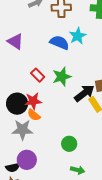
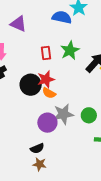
red rectangle: (38, 75) -> (46, 53), turned 48
gray star: (22, 130) -> (63, 114), moved
purple circle: (27, 160) -> (47, 123), moved

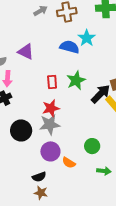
black circle: (31, 85) -> (21, 130), moved
orange semicircle: (49, 93) -> (69, 163), moved
gray star: (63, 114) -> (50, 124), moved

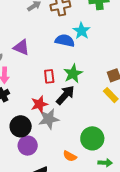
black arrow: (101, 94) -> (65, 95), moved
red star: (51, 108) -> (39, 104), moved
green circle: (92, 146) -> (92, 138), size x1.5
purple circle: (50, 151) -> (28, 146), moved

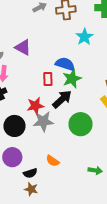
blue semicircle: (65, 41) -> (65, 64), moved
green circle: (92, 138) -> (81, 124), moved
purple circle: (28, 146) -> (12, 157), moved
orange semicircle: (70, 156) -> (53, 161), moved

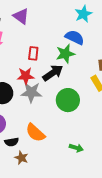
blue semicircle: (65, 64) -> (75, 37), moved
red rectangle: (48, 79) -> (33, 53), moved
orange semicircle: (53, 161) -> (35, 133), size x1.5
brown star: (31, 189) -> (21, 158), moved

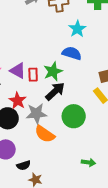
purple triangle: (21, 16) -> (18, 71), moved
green star: (65, 54) -> (53, 71), moved
red star: (26, 76) -> (18, 101), moved, turned -30
orange semicircle: (35, 133) -> (45, 134), moved

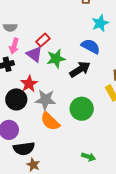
green star: (53, 71) -> (56, 59), moved
red rectangle: (33, 75) -> (43, 40), moved, turned 40
black arrow: (55, 91) -> (80, 69), moved
black semicircle: (24, 165) -> (24, 149), size x1.5

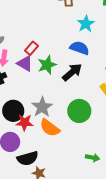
red star: (29, 84) -> (25, 122), moved, turned -30
gray star: (45, 100) -> (42, 107), turned -30

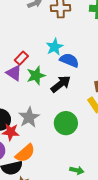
cyan star: (86, 24) -> (55, 47), moved
orange semicircle: (50, 128) -> (25, 153), moved, turned -80

